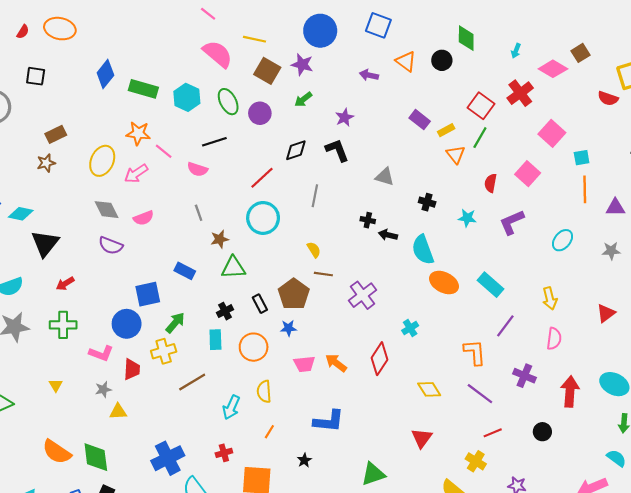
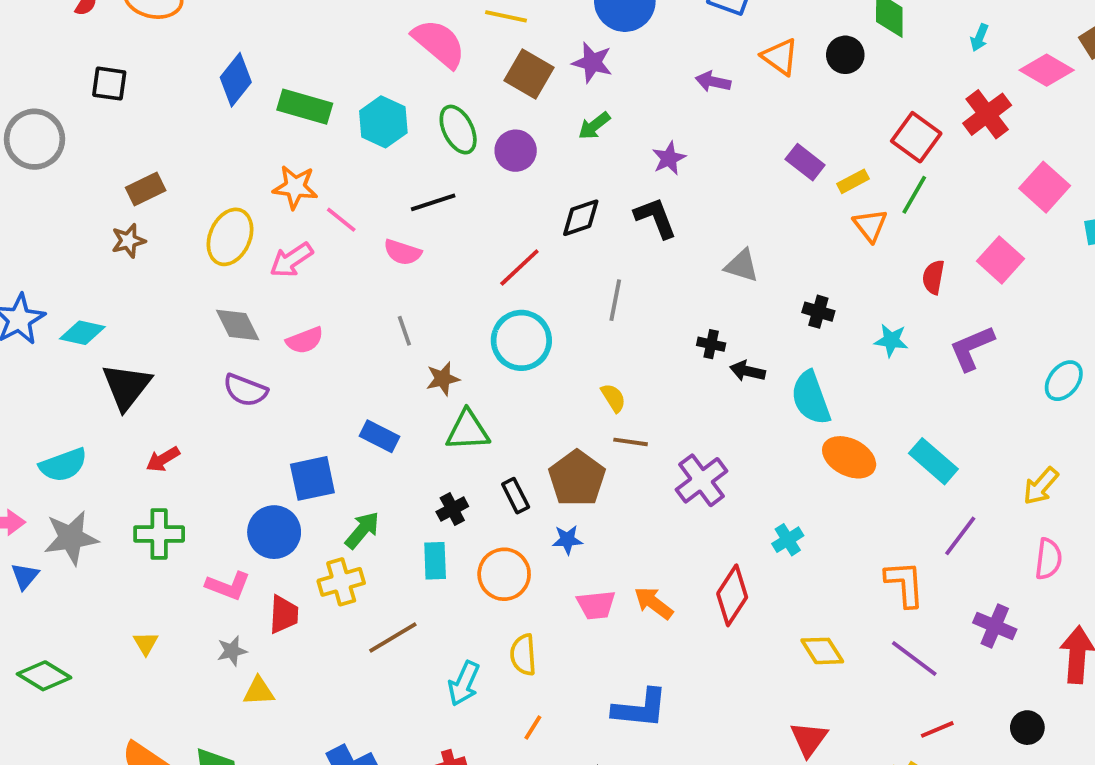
yellow arrow: (550, 298) -> (1041, 486), turned 55

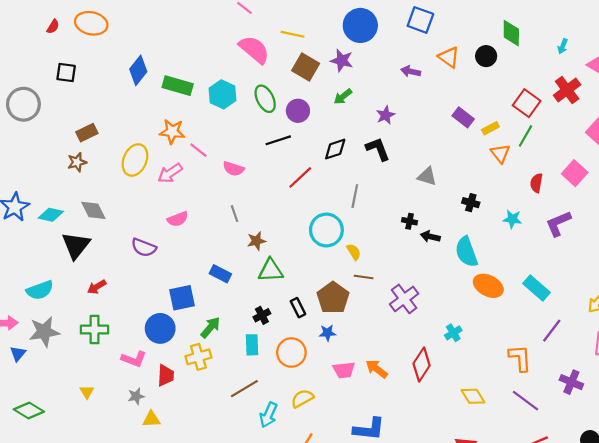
black line: (433, 202) -> (278, 140), moved
gray diamond: (238, 325) -> (93, 210), moved
cyan circle: (521, 340) -> (326, 230), moved
brown line: (393, 637) -> (244, 389), moved
yellow semicircle: (523, 655) -> (302, 398), turned 65

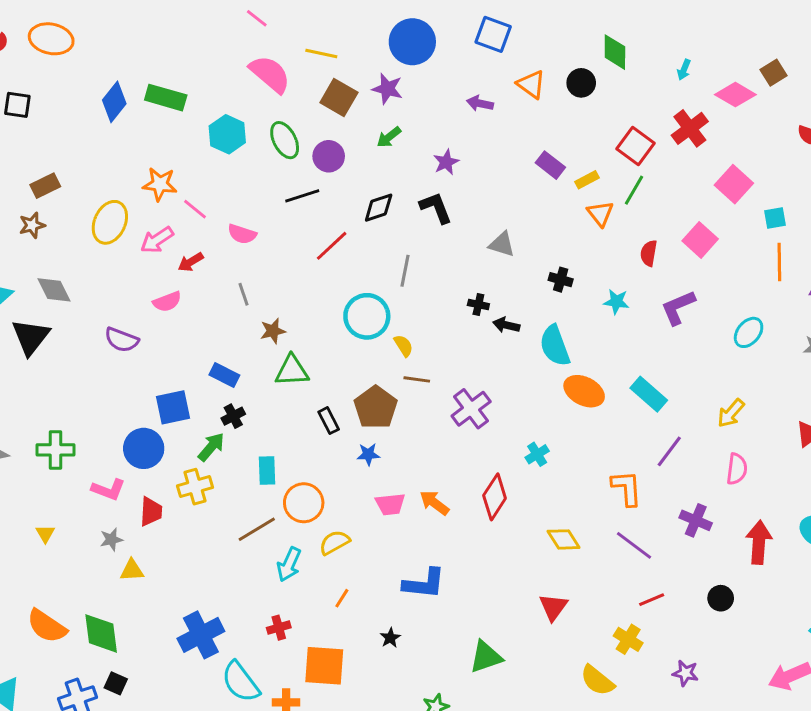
green rectangle: (178, 86) -> (166, 98), moved
red arrow: (97, 287) -> (191, 262), moved
black cross: (262, 315) -> (233, 416), moved
orange circle: (291, 353) -> (304, 503), moved

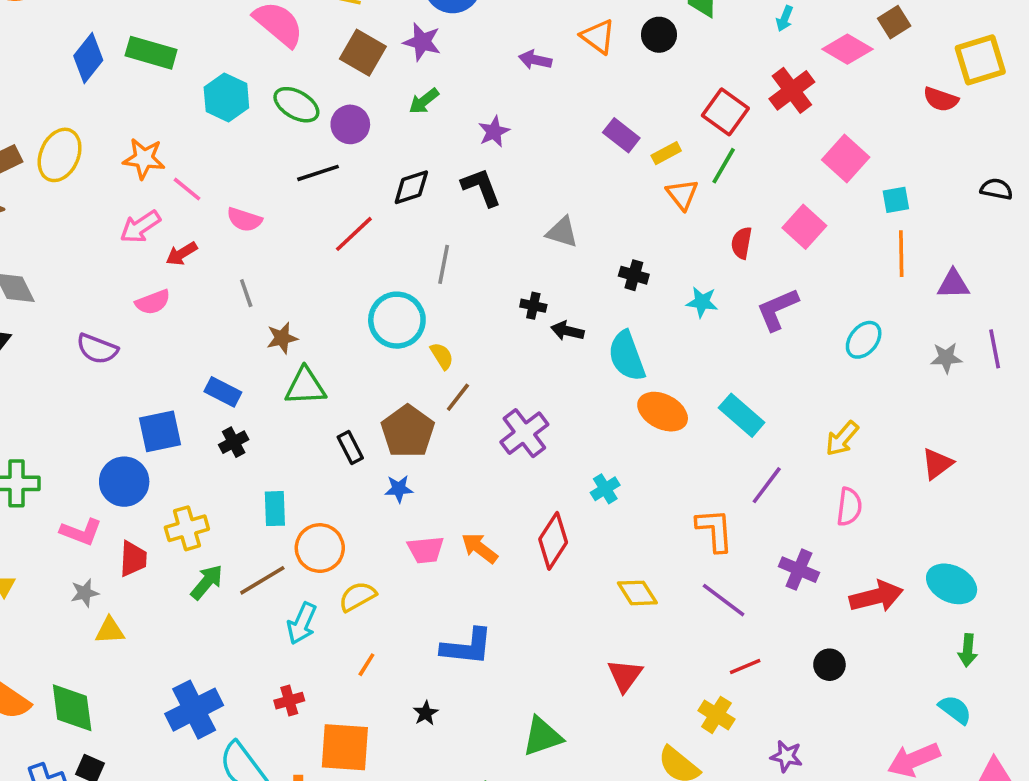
green ellipse: (285, 140) -> (296, 105), turned -33
yellow ellipse: (110, 222) -> (60, 155), moved
brown line: (417, 379) -> (458, 397), turned -60
green arrow: (211, 447) -> (207, 582), moved
red arrow: (759, 542) -> (876, 596), turned 72

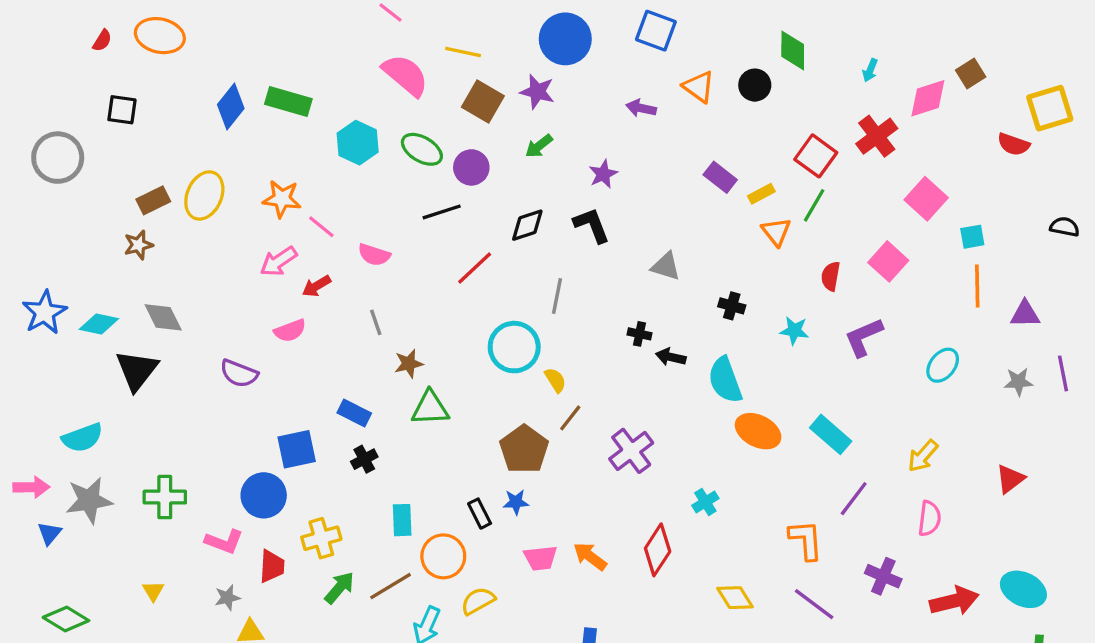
pink diamond: (847, 49) -> (928, 98), turned -48
black rectangle: (350, 448) -> (480, 514), moved

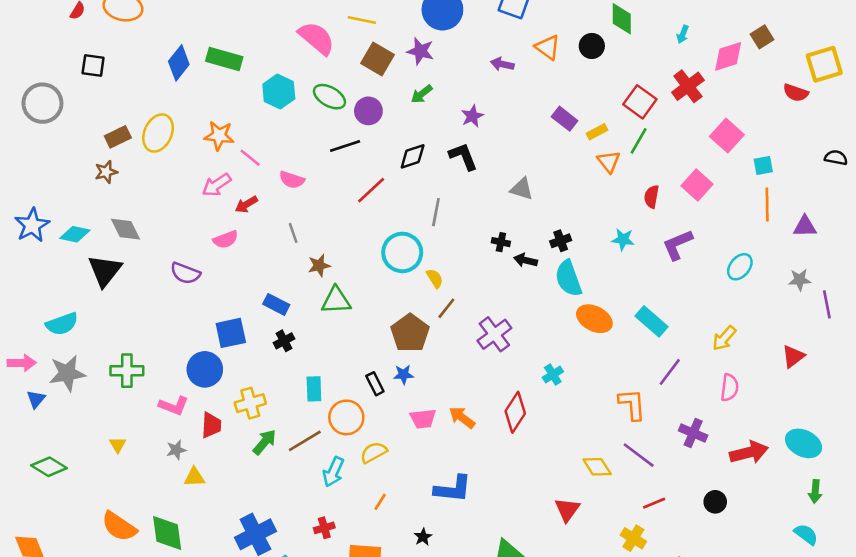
black cross: (732, 306) -> (561, 241), moved, turned -36
purple line: (1063, 373) -> (827, 304), moved
yellow diamond: (735, 598) -> (597, 467), moved

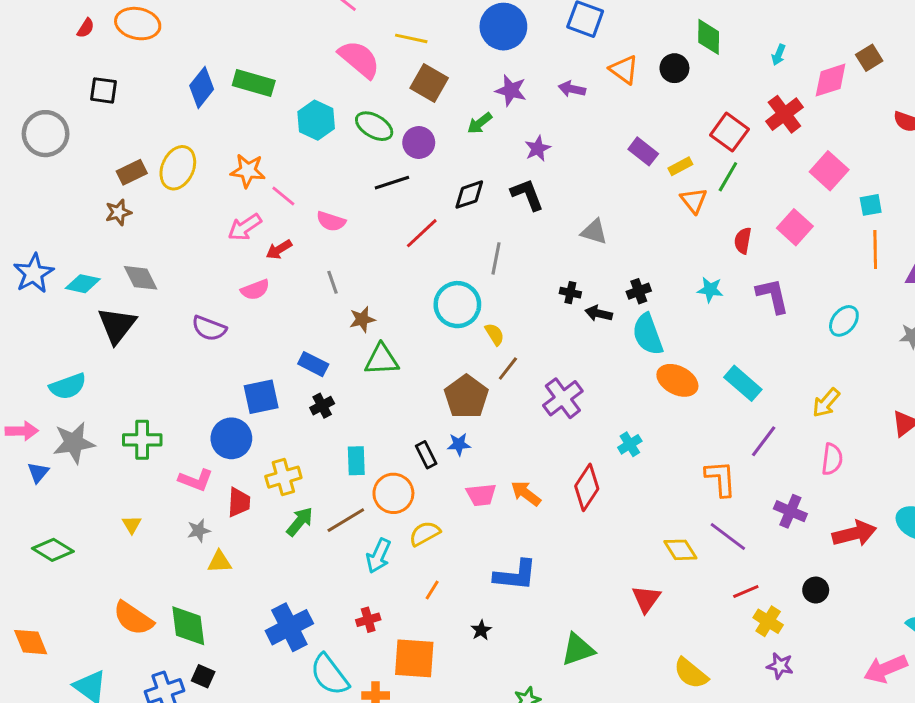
purple star: (420, 51) -> (511, 90), moved
purple L-shape: (678, 245) -> (773, 296), turned 100
yellow cross: (633, 538) -> (768, 621), moved

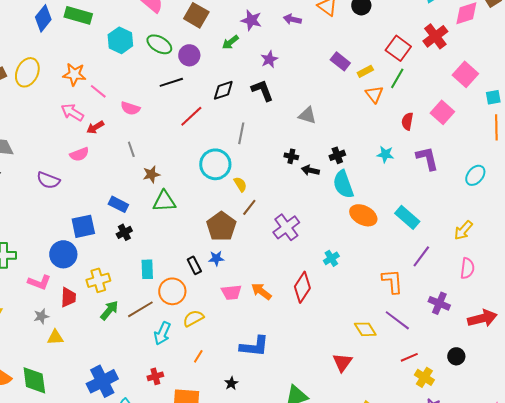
pink arrow: (245, 227) -> (72, 112), turned 65

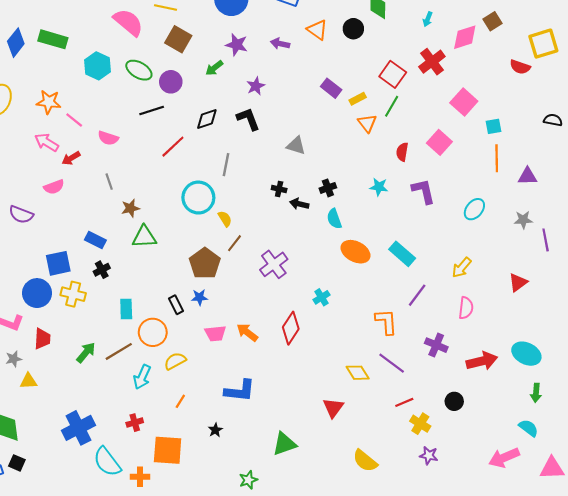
cyan semicircle: (343, 184) -> (334, 219), size x0.7
yellow cross: (98, 280) -> (73, 294), moved, turned 30

